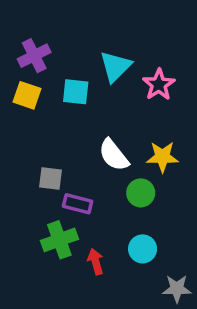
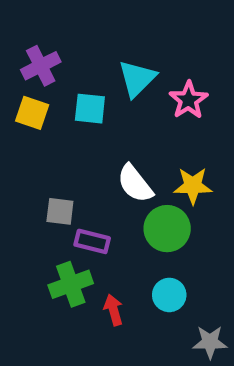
green circle: (141, 193) -> (167, 229), size x1.4

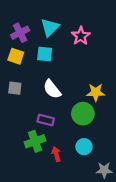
cyan triangle: (137, 79) -> (50, 27), moved
pink star: (189, 100) -> (81, 36), moved
white semicircle: (135, 184) -> (52, 89), moved
gray square: (60, 211) -> (15, 88), moved

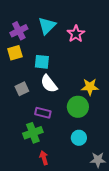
cyan square: (45, 54) -> (42, 62), moved
yellow square: (16, 56) -> (15, 53), turned -35
gray square: (15, 88) -> (22, 89), moved, turned -32
red arrow: (56, 154) -> (44, 158), moved

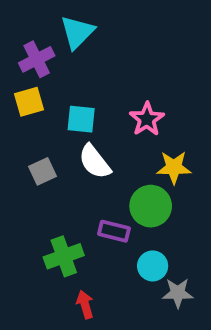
cyan triangle: (47, 26) -> (77, 32), moved
pink star: (76, 34) -> (147, 119), moved
purple rectangle: (43, 113) -> (114, 231), moved
gray star: (98, 160) -> (178, 293), moved

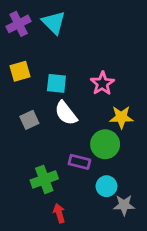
cyan triangle: (77, 32) -> (54, 23), turned -30
purple cross: (37, 59) -> (19, 24), moved

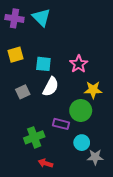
purple cross: (19, 24) -> (14, 18), turned 36
white semicircle: (66, 113) -> (51, 87), turned -114
red arrow: (59, 213) -> (46, 163), turned -56

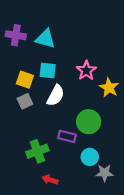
cyan triangle: (41, 17) -> (45, 39), moved, turned -30
purple cross: (14, 18) -> (16, 35), moved
yellow square: (16, 55) -> (25, 80), moved, turned 35
yellow star: (93, 90) -> (109, 88), moved, turned 30

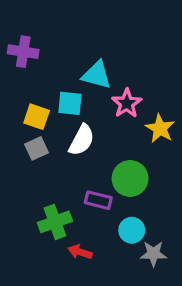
cyan triangle: (45, 39) -> (97, 75), moved
red arrow: (50, 180) -> (80, 252), moved

